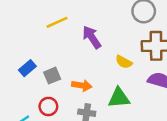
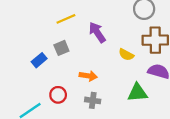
gray square: (52, 76) -> (61, 48), moved
green triangle: (119, 98) -> (137, 93), moved

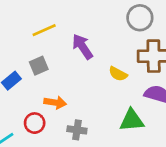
orange arrow: (88, 76) -> (55, 103), moved

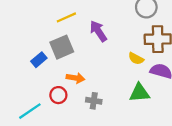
gray square: (39, 66) -> (62, 47), size x1.5
yellow semicircle: (118, 74) -> (136, 59), moved

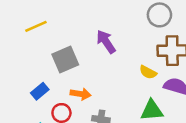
yellow line: (66, 17) -> (36, 26), moved
blue rectangle: (39, 60) -> (40, 91), moved

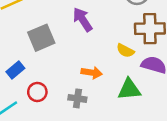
orange arrow: (81, 94) -> (92, 73), moved

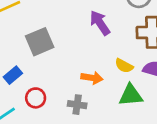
purple arrow: (83, 20) -> (100, 23), moved
yellow semicircle: (125, 51) -> (124, 66), moved

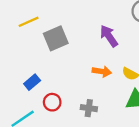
gray square: (40, 42) -> (56, 38), moved
orange arrow: (92, 78) -> (102, 71), moved

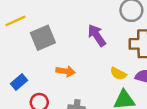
orange arrow: (102, 71) -> (66, 71), moved

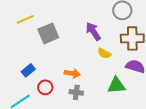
orange arrow: (66, 71) -> (72, 73), moved
yellow semicircle: (118, 74) -> (104, 53), moved

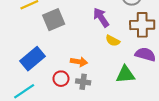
blue rectangle: (28, 70) -> (32, 59), size x1.6
red circle: (45, 87) -> (61, 79), moved

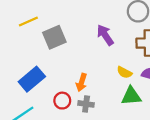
yellow semicircle: (113, 41) -> (124, 72), moved
orange arrow: (79, 62) -> (81, 83), turned 98

